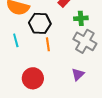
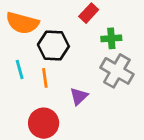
orange line: (48, 44) -> (45, 78), moved
purple triangle: (78, 74) -> (79, 96), moved

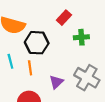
gray cross: (117, 71) -> (87, 78), moved

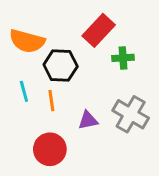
red rectangle: (64, 18) -> (99, 30), size x1.5
purple triangle: (56, 82) -> (88, 120), turned 32

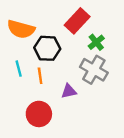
green cross: (123, 58) -> (96, 42), turned -35
gray cross: (131, 114) -> (94, 70), moved

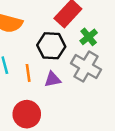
black hexagon: (47, 48) -> (51, 46), moved
purple triangle: (69, 91) -> (53, 79), moved

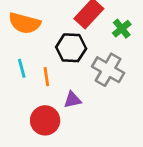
green cross: (89, 37) -> (122, 29), moved
purple triangle: (53, 79) -> (72, 100), moved

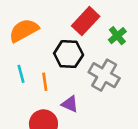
orange semicircle: (25, 23) -> (24, 30), turned 136
purple triangle: (72, 100) -> (70, 104), turned 36

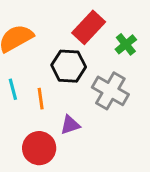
purple triangle: (70, 104) -> (70, 125), turned -42

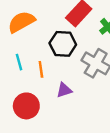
red circle: (39, 148) -> (26, 106), moved

